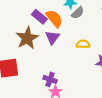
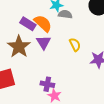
gray semicircle: (78, 13) -> (65, 14), turned -120
yellow semicircle: (83, 44) -> (75, 45), turned 72

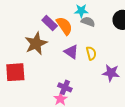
purple triangle: (44, 42) -> (71, 52), moved, turned -35
purple cross: (47, 84) -> (65, 87), moved

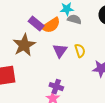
orange semicircle: (64, 26) -> (51, 25), turned 96
purple triangle: (71, 52) -> (60, 51), turned 35

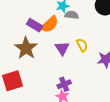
purple cross: (56, 87) -> (64, 84), turned -32

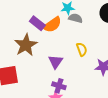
purple triangle: (62, 48) -> (55, 62), moved
purple cross: (64, 84) -> (59, 86), turned 32

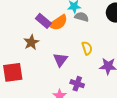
brown star: (26, 45) -> (31, 42), size x0.7
purple cross: (59, 86) -> (77, 84), moved

